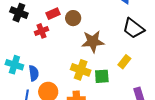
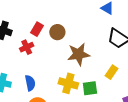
red rectangle: (53, 14) -> (37, 29), turned -32
blue semicircle: (34, 73) -> (30, 83), moved

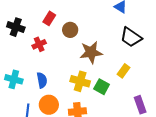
red rectangle: (37, 29) -> (49, 18), moved
green square: (90, 88) -> (102, 87), turned 35

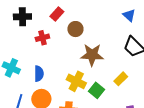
black cross: (16, 27) -> (22, 17), turned -30

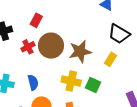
brown circle: (75, 29) -> (51, 46), moved, size x1.6
yellow rectangle: (121, 79) -> (111, 59), moved

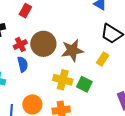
red rectangle: (36, 20) -> (25, 11), moved
blue semicircle: (33, 82) -> (23, 64), moved

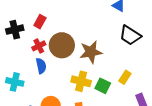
red rectangle: (25, 11) -> (40, 22), moved
yellow rectangle: (103, 59) -> (125, 77), moved

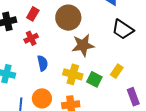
brown circle: (62, 45) -> (68, 18), moved
blue semicircle: (41, 66) -> (43, 63), moved

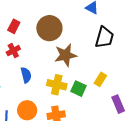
black trapezoid: (123, 29) -> (104, 37), turned -105

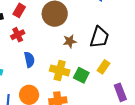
black trapezoid: (104, 37) -> (99, 37), moved
brown star: (66, 55) -> (70, 41), size x0.6

